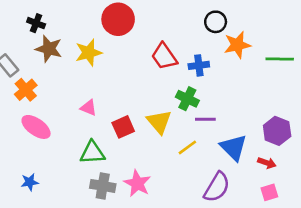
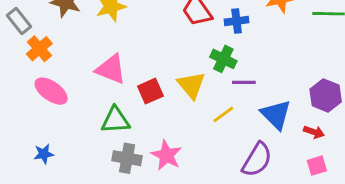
pink triangle: (89, 108) -> (111, 69), size x1.6

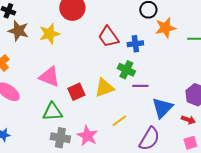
yellow triangle: (191, 85) -> (104, 88), turned 50
yellow line: (223, 114) -> (119, 121), moved
blue triangle: (276, 114) -> (162, 108), turned 30

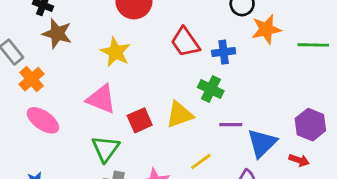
yellow star: (49, 34) -> (115, 52), moved, turned -30
purple line: (140, 86) -> (231, 125), moved
green triangle: (52, 112) -> (106, 149), turned -50

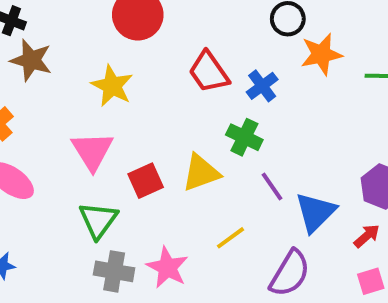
blue cross: (224, 52) -> (262, 86), turned -30
pink triangle: (101, 99) -> (92, 151), turned 36
purple line: (231, 125) -> (272, 187), turned 55
red arrow: (299, 160) -> (367, 236), turned -60

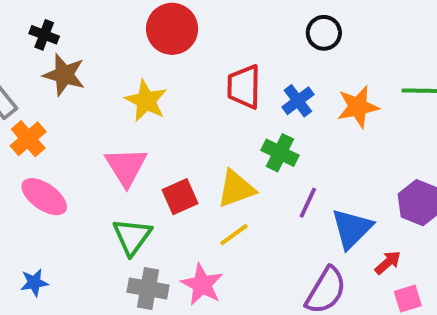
orange star: (321, 54) -> (358, 107), moved
red trapezoid: (209, 72) -> (244, 87), turned 36
purple line: (272, 187) -> (308, 203), turned 60
red arrow: (367, 236) -> (388, 263), moved
yellow line: (231, 238) -> (234, 235), moved

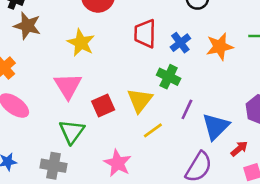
yellow triangle: (236, 189) -> (140, 100), turned -32
yellow line: (234, 235) -> (153, 130), moved
gray cross: (148, 289) -> (53, 166), moved

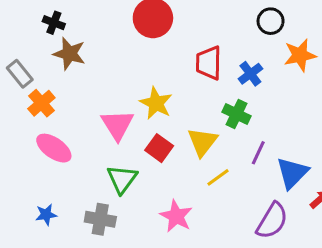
yellow star: (81, 43) -> (156, 103), moved
orange star: (220, 47) -> (300, 55), moved
red square: (103, 105) -> (159, 148), turned -30

